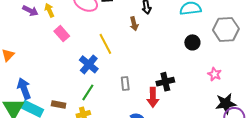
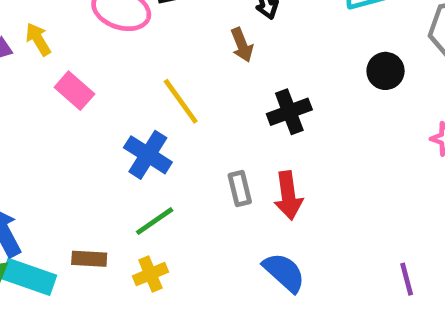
black cross: (165, 82) -> (289, 112), moved
green line: (88, 92) -> (155, 221), turned 30
red arrow: (153, 97) -> (288, 196), moved

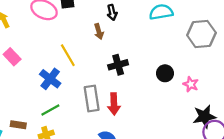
black circle: (386, 71) -> (165, 73), moved
pink rectangle: (74, 91) -> (12, 57), moved
gray rectangle: (240, 188) -> (92, 98), size x1.6

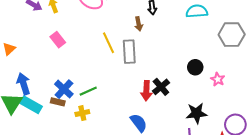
black cross: (118, 65) -> (161, 87), moved, turned -30
blue cross: (50, 79) -> (64, 89), moved
gray rectangle: (92, 98) -> (129, 52), moved
black star: (204, 116) -> (197, 113), moved

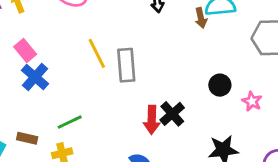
brown arrow: (139, 24) -> (201, 18), moved
blue cross: (64, 89) -> (35, 77), moved

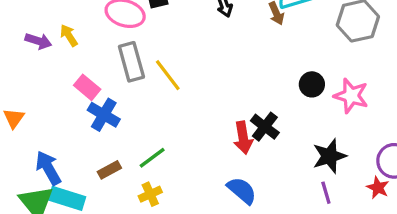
gray rectangle: (126, 65) -> (131, 62), moved
pink star: (252, 101) -> (351, 96), size x1.5
brown rectangle: (27, 138) -> (109, 170), moved, turned -30

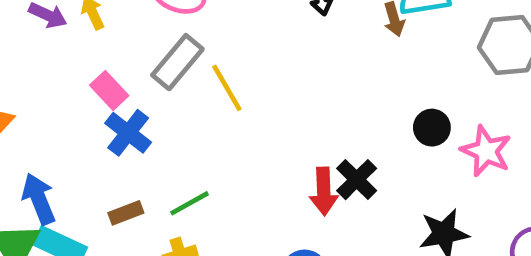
gray rectangle: (131, 62) -> (177, 62), turned 48

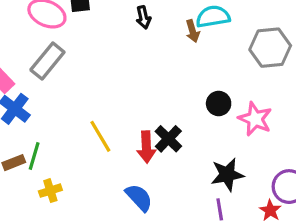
yellow line: (227, 88) -> (100, 136), moved
green line: (189, 203) -> (34, 156), moved, turned -44

